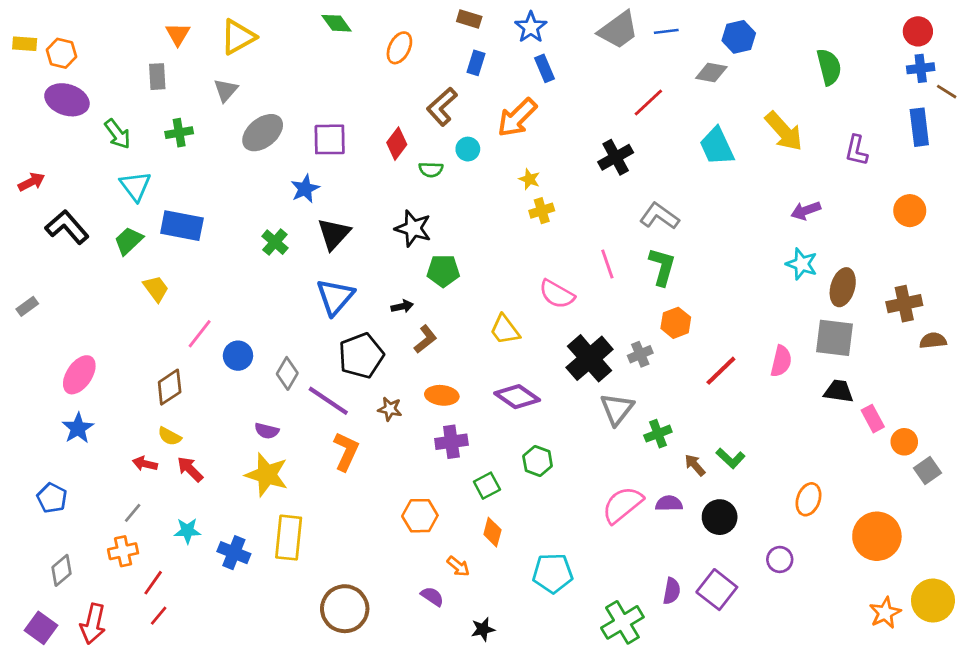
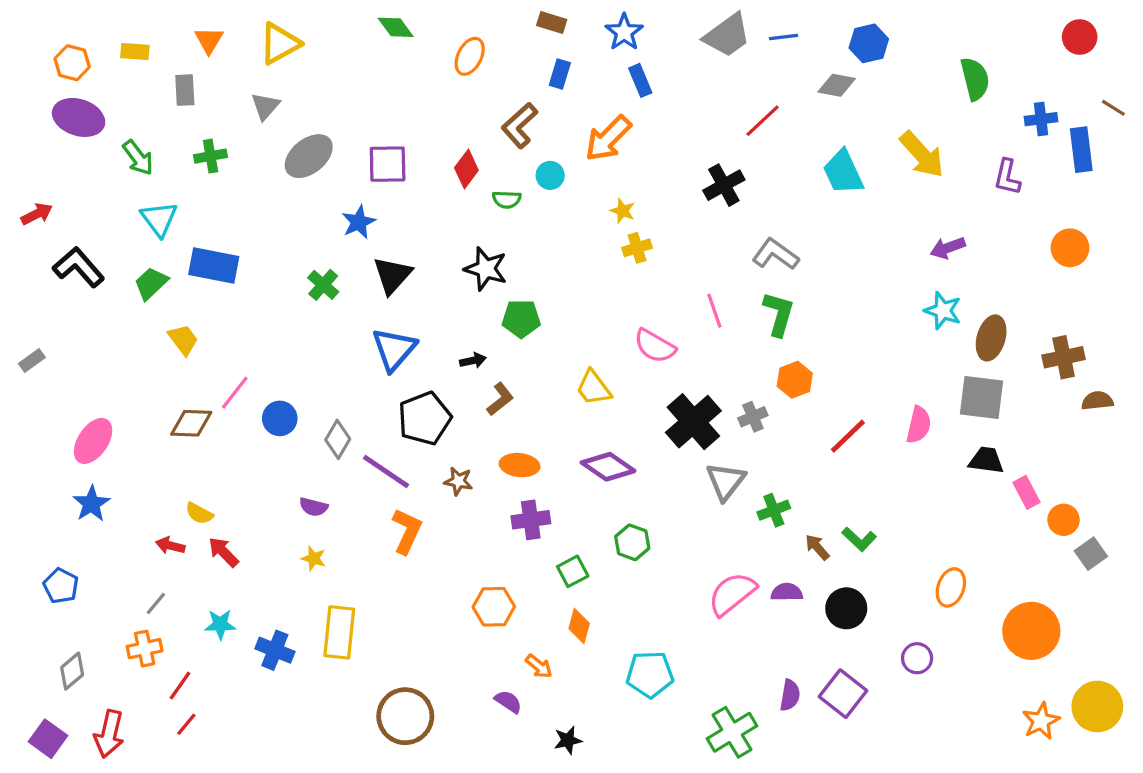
yellow rectangle: (25, 44) -> (135, 51), moved
blue cross: (921, 68) -> (1041, 119), moved
brown diamond: (170, 387) -> (191, 423), moved, turned 36
yellow star: (267, 475) -> (314, 558), size x0.5

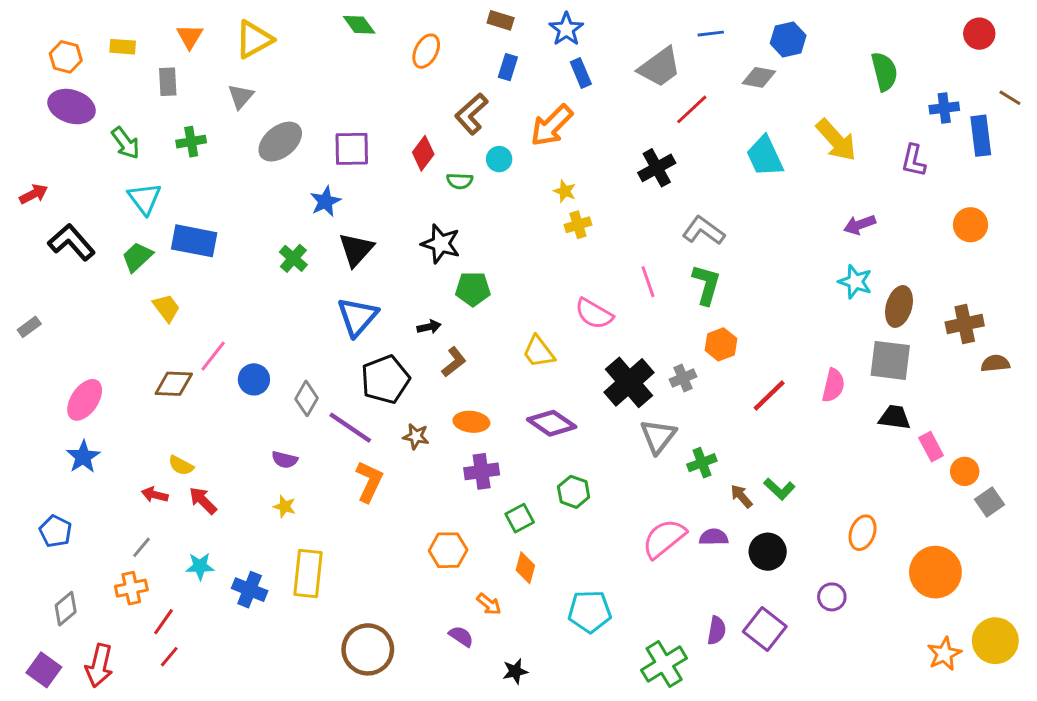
gray trapezoid: (727, 35) -> (660, 67), moved

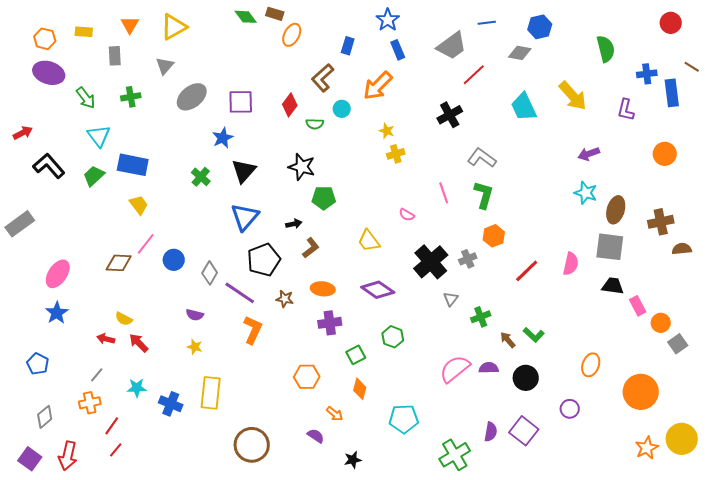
brown rectangle: (501, 20) -> (275, 14), moved
yellow trapezoid: (166, 308) -> (139, 205), moved
pink semicircle: (594, 314) -> (407, 215), size x0.6
gray rectangle: (29, 327) -> (20, 224), size x1.8
gray triangle: (658, 436) -> (451, 299), size x0.6

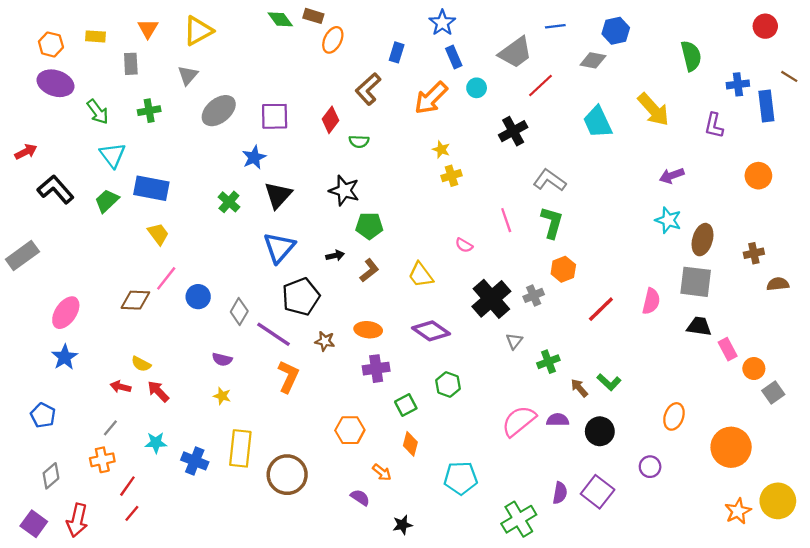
cyan circle: (342, 109) -> (477, 88), moved
brown cross: (661, 222) -> (754, 253), size x0.7
brown L-shape: (311, 248) -> (369, 270), moved
brown circle: (252, 445) -> (287, 475), moved

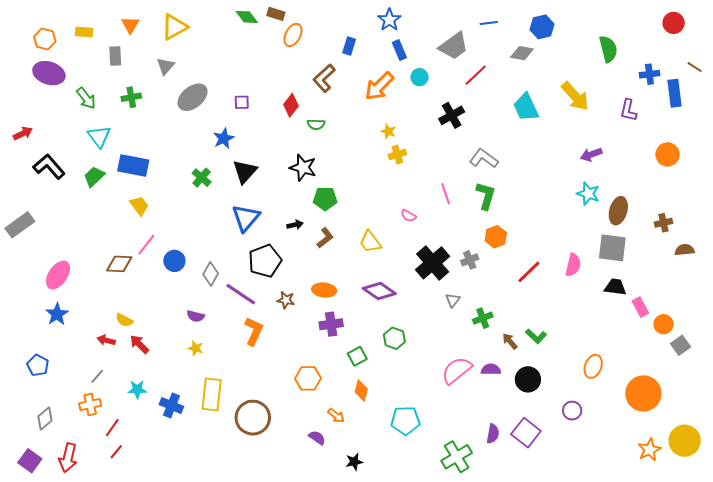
purple square: (275, 116) -> (242, 102), size x0.6

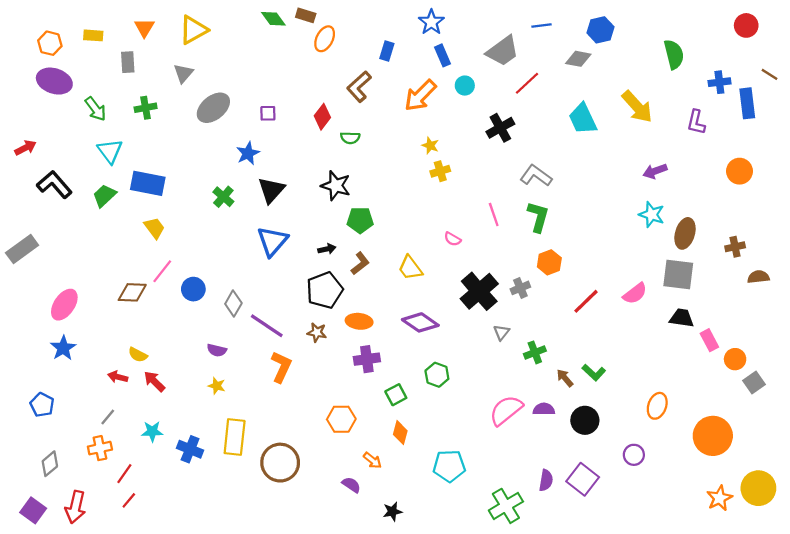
black pentagon: (265, 261) -> (325, 290), moved
pink semicircle: (573, 265) -> (635, 294), turned 40

